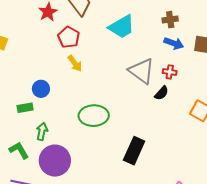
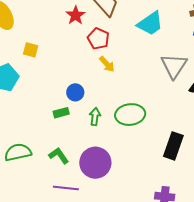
gray triangle: (142, 71) -> (174, 66), turned 32
green arrow: (42, 131) -> (95, 117), moved

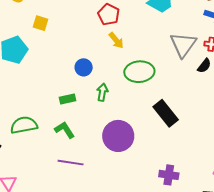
green rectangle: (61, 113) -> (67, 99), moved
green ellipse: (130, 115) -> (139, 72), moved
black rectangle: (173, 146) -> (166, 113), moved, turned -60
purple circle: (95, 163) -> (118, 136), moved

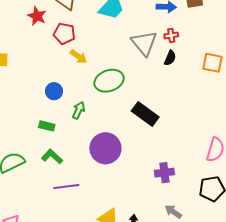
green arrow: (102, 92) -> (79, 110), turned 30
green rectangle: (67, 99) -> (47, 126), turned 42

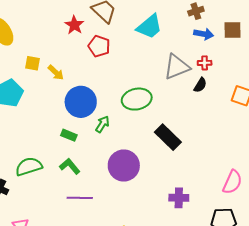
gray triangle: (144, 43) -> (177, 67), turned 40
yellow arrow: (78, 57) -> (56, 73), moved
blue circle: (54, 91) -> (81, 102), size x1.8

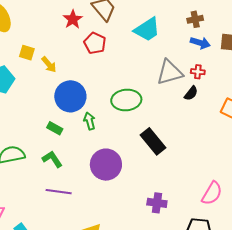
green arrow: (102, 124) -> (89, 121), turned -54

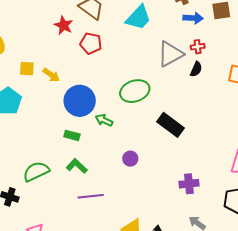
green arrow: (89, 121) -> (104, 120), turned -36
purple circle: (106, 165) -> (130, 159), size x0.5

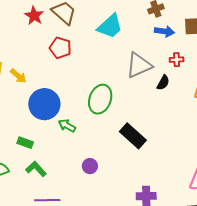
red star: (64, 25) -> (34, 16), moved
red cross: (198, 47) -> (177, 60), moved
green ellipse: (135, 91) -> (100, 99), turned -56
green rectangle: (72, 135) -> (25, 143), moved

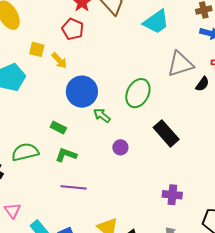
red pentagon: (60, 48) -> (73, 29), moved
purple circle: (90, 166) -> (120, 147), moved
green L-shape: (36, 169) -> (66, 155), turned -35

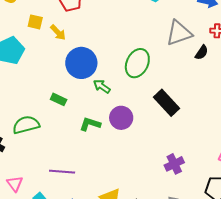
purple circle: (120, 147) -> (121, 118), size x1.5
green L-shape: (66, 155) -> (90, 124), moved
purple line: (74, 187) -> (62, 172), moved
purple cross: (172, 195) -> (174, 164), turned -30

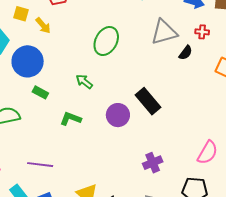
blue circle: (81, 63) -> (28, 61), moved
green ellipse: (137, 63) -> (106, 41), moved
purple circle: (121, 118) -> (118, 115), moved

